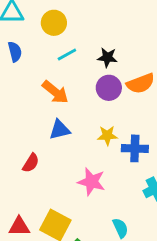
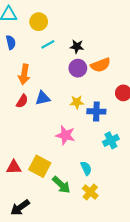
orange arrow: (55, 92) -> (24, 74), moved, turned 60
red semicircle: (31, 163) -> (22, 101), moved

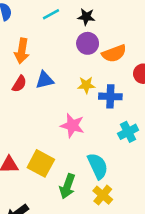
orange semicircle: (101, 65) -> (114, 53), moved
cyan semicircle: (86, 168) -> (98, 166), size x1.5
green arrow: (61, 185) -> (67, 186), turned 66

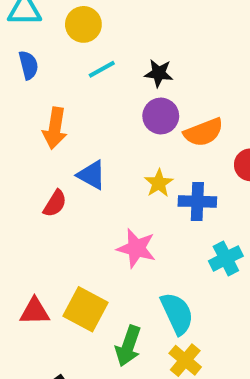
blue triangle: (45, 80) -> (92, 175), turned 42
red semicircle: (19, 84) -> (55, 204), moved
yellow star: (86, 85) -> (159, 183), turned -30

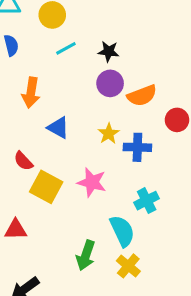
red semicircle: (55, 204) -> (23, 161), moved, turned 105
cyan cross: (226, 258) -> (147, 201), moved
yellow square: (85, 309) -> (46, 187), moved

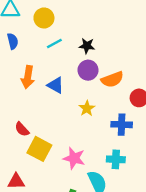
blue triangle: (58, 128) -> (56, 85), moved
blue cross: (137, 147) -> (122, 125), moved
pink star: (92, 182) -> (74, 158), moved
cyan cross: (147, 201) -> (116, 159), turned 30

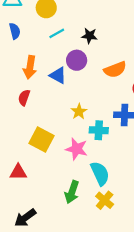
purple circle: (88, 70) -> (77, 60), moved
yellow star: (87, 108) -> (79, 112), moved
red semicircle: (22, 129) -> (24, 98), moved, turned 63
cyan cross: (116, 159) -> (99, 130), moved

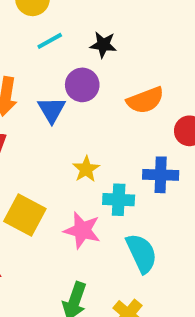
blue triangle: (58, 75) -> (52, 110), turned 30
cyan semicircle: (100, 173) -> (142, 253), moved

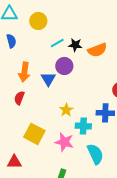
cyan line: (50, 41) -> (57, 43), moved
orange semicircle: (145, 100) -> (97, 50), moved

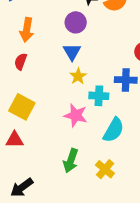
blue triangle: (48, 79) -> (72, 52), moved
yellow square: (34, 134) -> (22, 107), moved
cyan semicircle: (95, 154) -> (114, 130), turned 55

